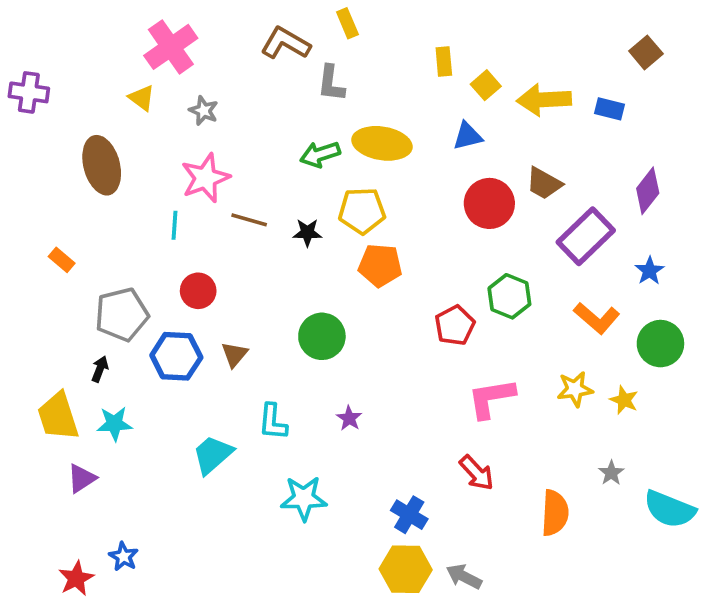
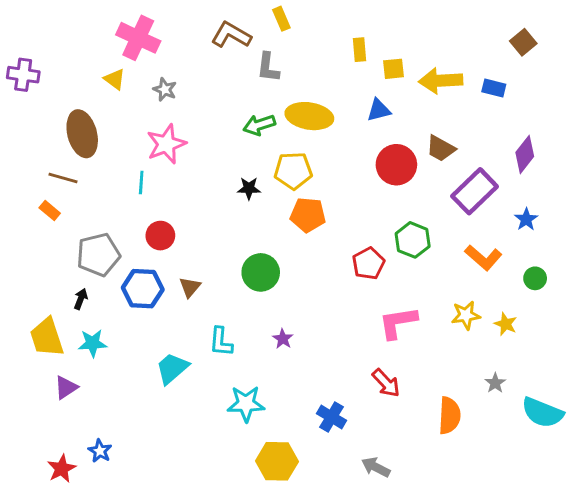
pink cross: (171, 47) -> (138, 38), turned -30
yellow square: (486, 85) -> (393, 69), turned 35
brown line: (249, 220) -> (63, 178), moved
green circle: (660, 344) -> (535, 278), size x0.6
yellow hexagon: (406, 569) -> (277, 461), moved

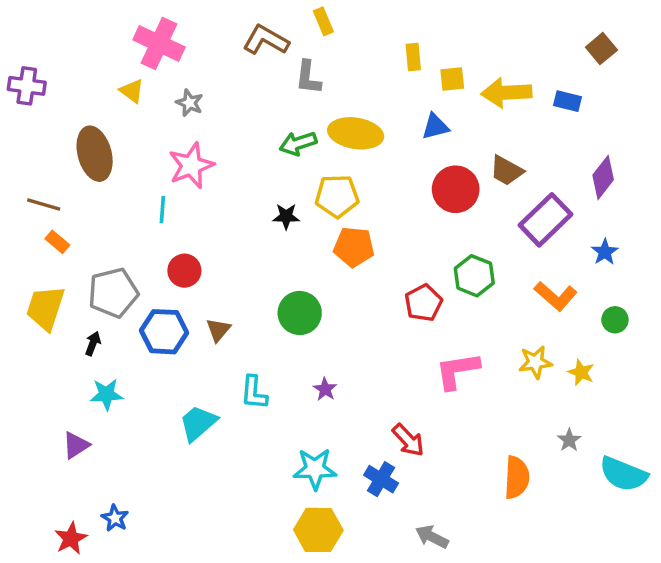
brown line: (63, 178) -> (44, 205), moved
yellow trapezoid: (47, 337) -> (45, 308), moved, turned 36
red arrow: (386, 383) -> (408, 440), moved
cyan star: (246, 404) -> (315, 469), moved

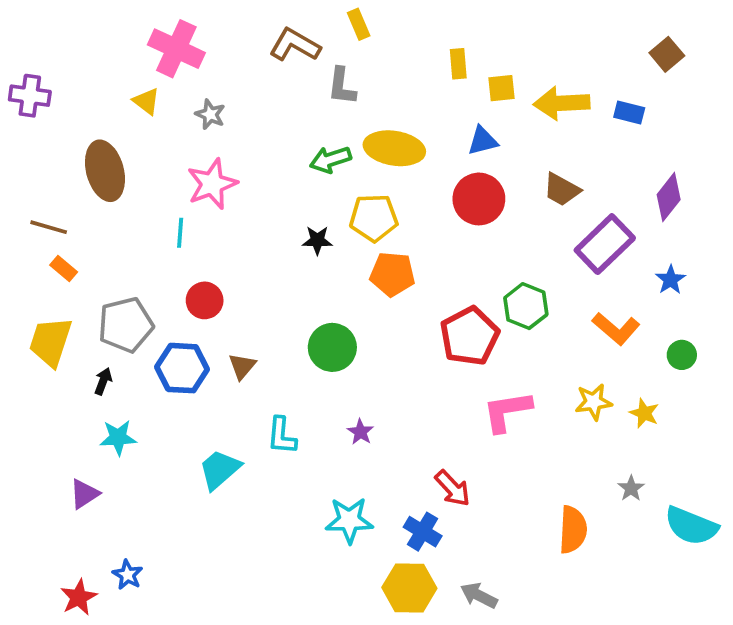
red circle: (456, 189) -> (479, 199), moved
red pentagon: (423, 303) -> (470, 336), size x1.4
yellow hexagon: (318, 530) -> (409, 588), moved

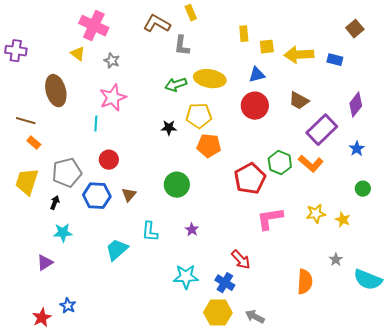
orange L-shape: (616, 329) -> (311, 164), moved

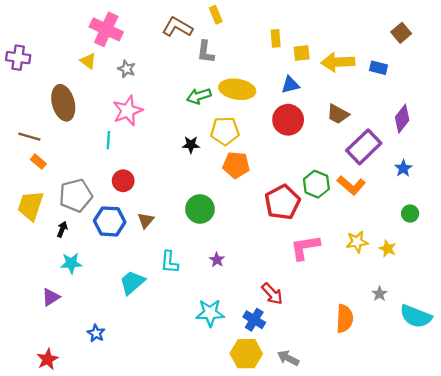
blue star: (68, 306) -> (96, 333), moved

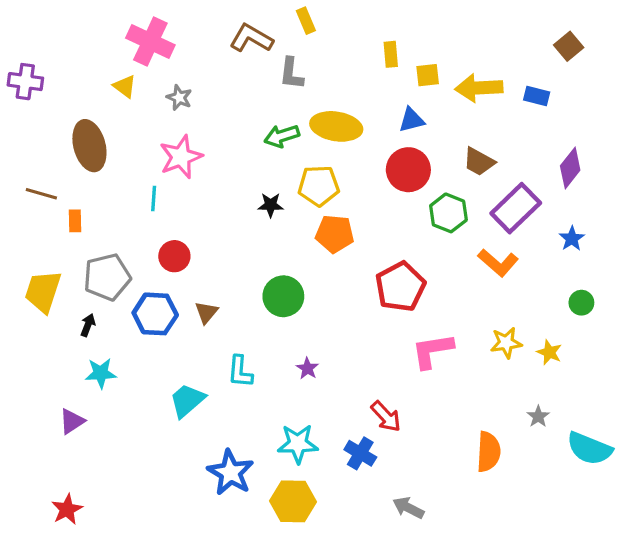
orange rectangle: (38, 162) -> (75, 221), moved, turned 49
green hexagon: (316, 184) -> (448, 213), moved
blue star: (96, 333) -> (230, 473), moved, size x1.8
yellow hexagon: (246, 354) -> (293, 501), moved

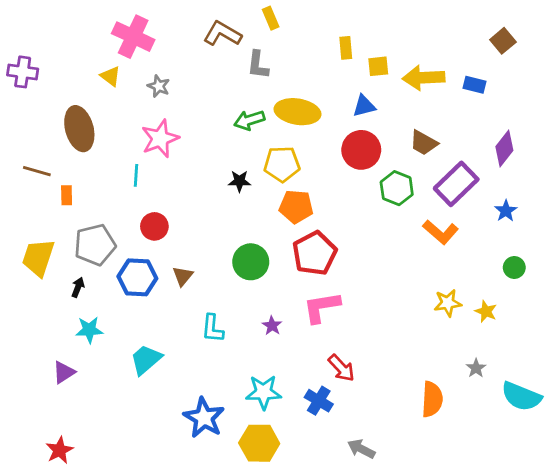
red pentagon: (400, 287) -> (314, 253), moved
pink L-shape: (432, 351) -> (322, 307), moved
cyan trapezoid: (187, 400) -> (146, 360), moved

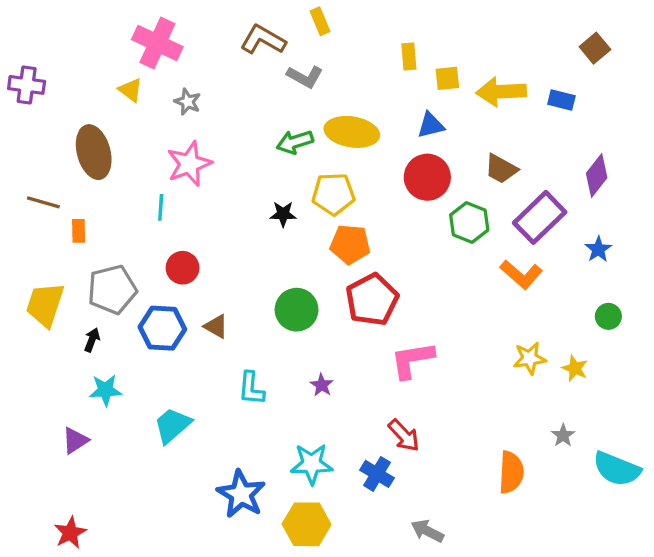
gray L-shape: (258, 65) -> (305, 77), turned -68
brown triangle: (183, 276) -> (216, 326), turned -40
pink L-shape: (322, 307) -> (412, 360), moved

